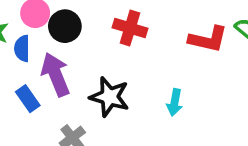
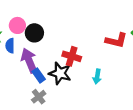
red cross: (130, 28) -> (72, 56), moved
blue rectangle: (28, 99) -> (39, 75), moved

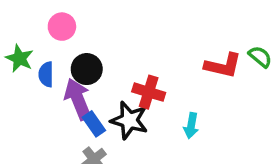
pink circle: (17, 25) -> (62, 27), moved
black circle: (34, 33) -> (87, 69), moved

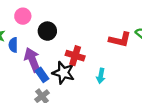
black circle: (87, 69) -> (47, 31), moved

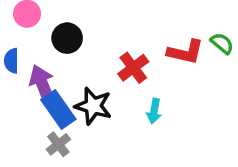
red cross: (75, 56) -> (133, 68), moved, turned 36
blue rectangle: (42, 75) -> (58, 109), size x1.5

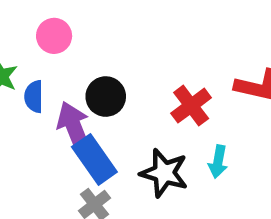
black circle: (67, 38) -> (106, 97), moved
black star: (93, 106) -> (164, 173), moved

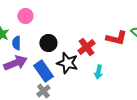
purple arrow: (74, 128) -> (15, 63), moved, turned 90
black star: (164, 173) -> (67, 63), moved

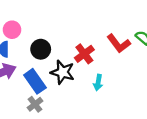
pink circle: (25, 16) -> (12, 30), moved
red L-shape: (116, 38) -> (119, 43), turned 40

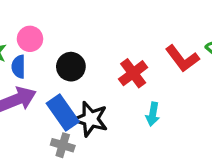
black star: (62, 72) -> (91, 119), moved
gray cross: (35, 104) -> (63, 145), turned -35

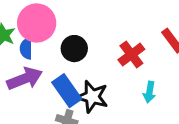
pink circle: (30, 39) -> (37, 23), size x1.6

